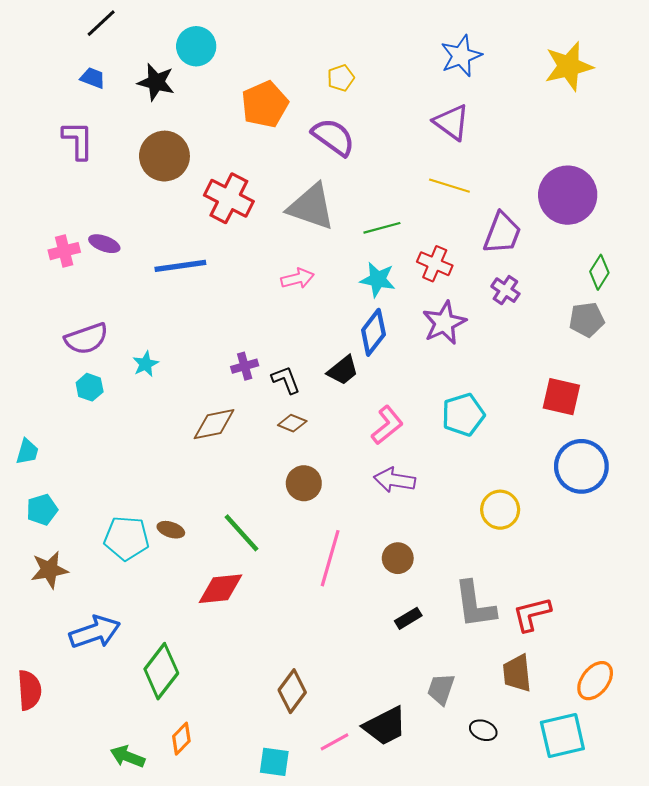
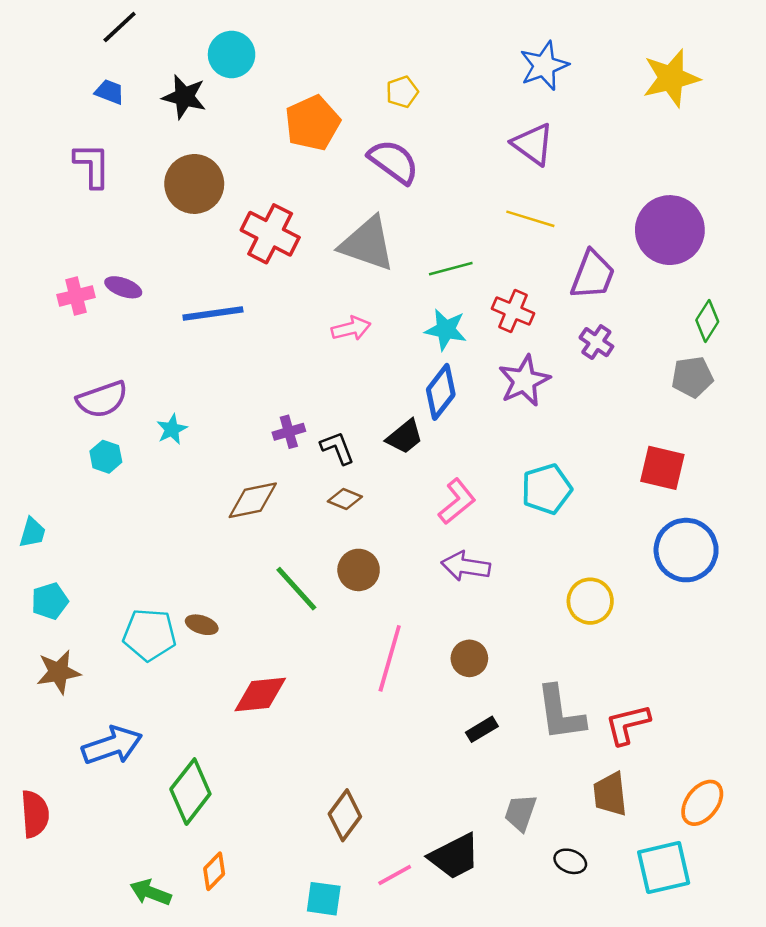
green line: (242, 533) -> (296, 589), moved

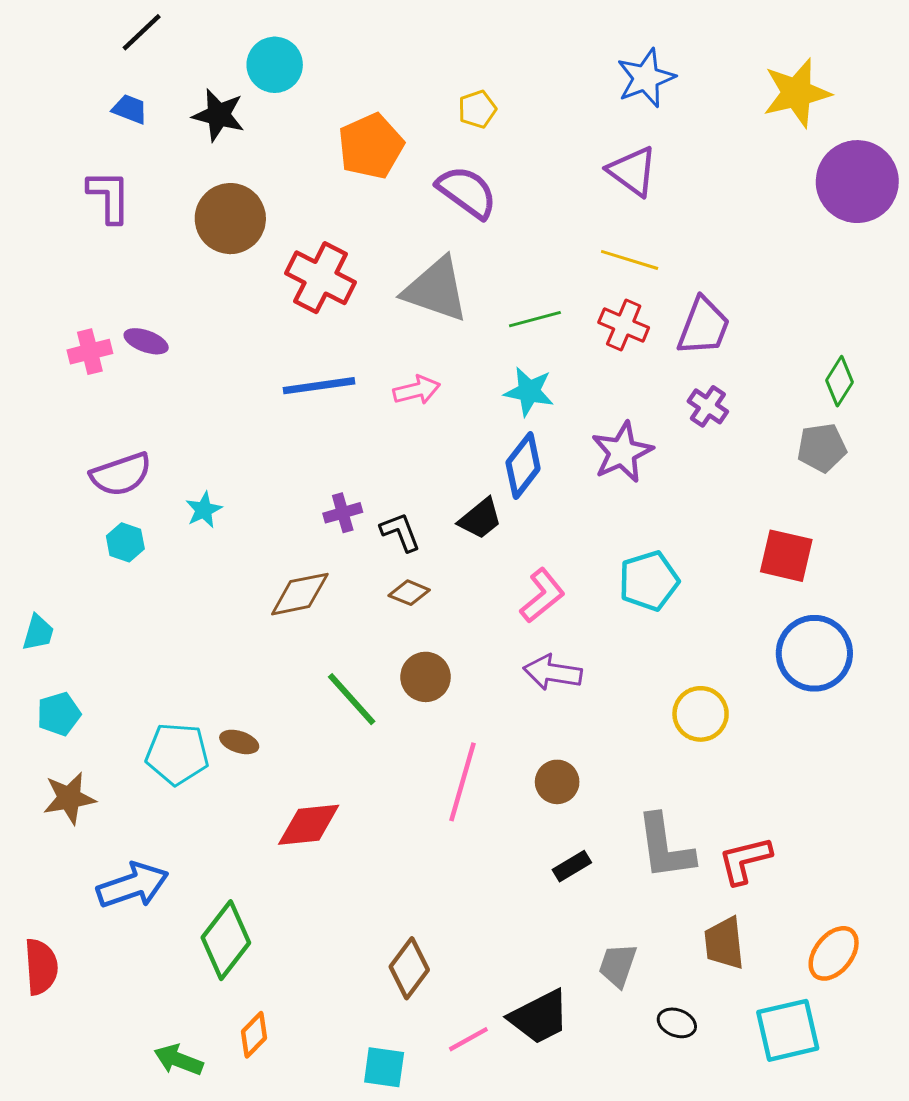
purple circle: (670, 230) -> (857, 182), moved
red cross: (513, 311) -> (624, 325), moved
blue line: (213, 313) -> (319, 386), moved

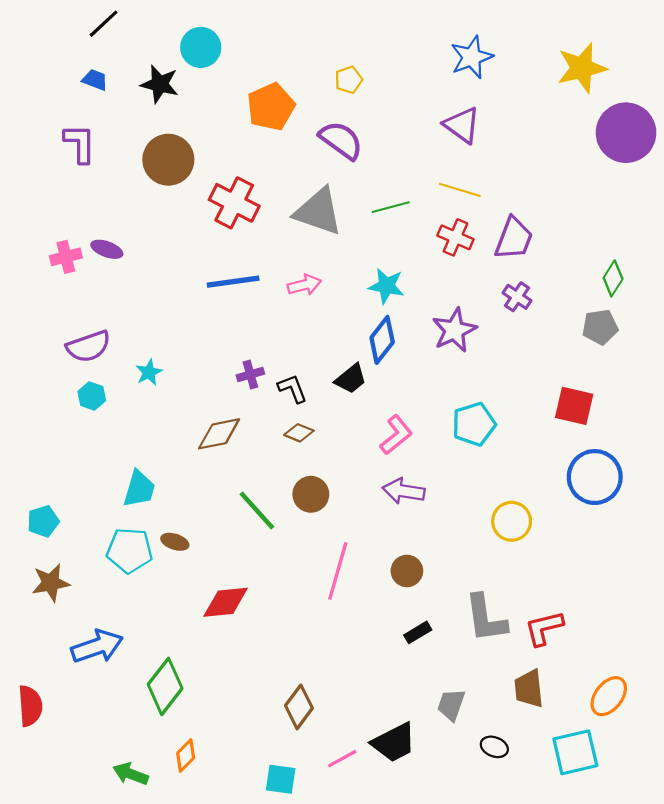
green line: (535, 319) -> (391, 207), moved
cyan trapezoid: (38, 633) -> (139, 489), moved, size x1.4

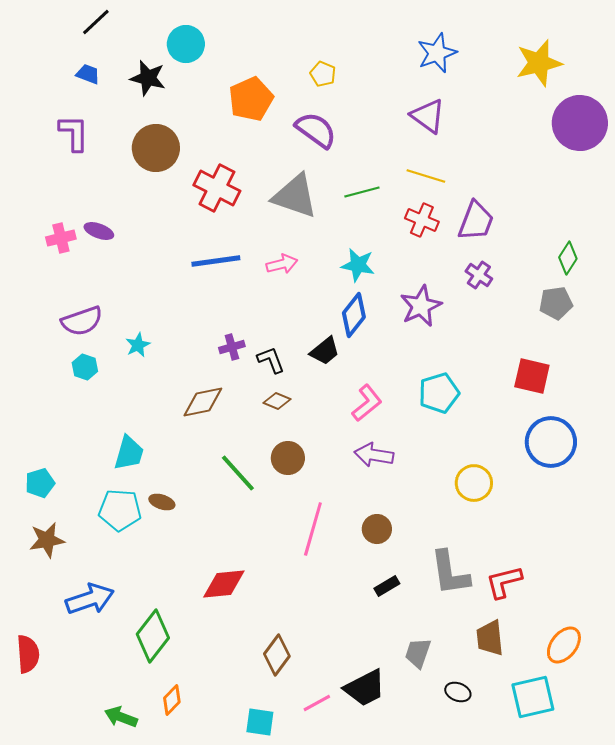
yellow pentagon: (349, 80) -> (323, 74), turned -30
red diamond: (226, 602) -> (224, 584), moved

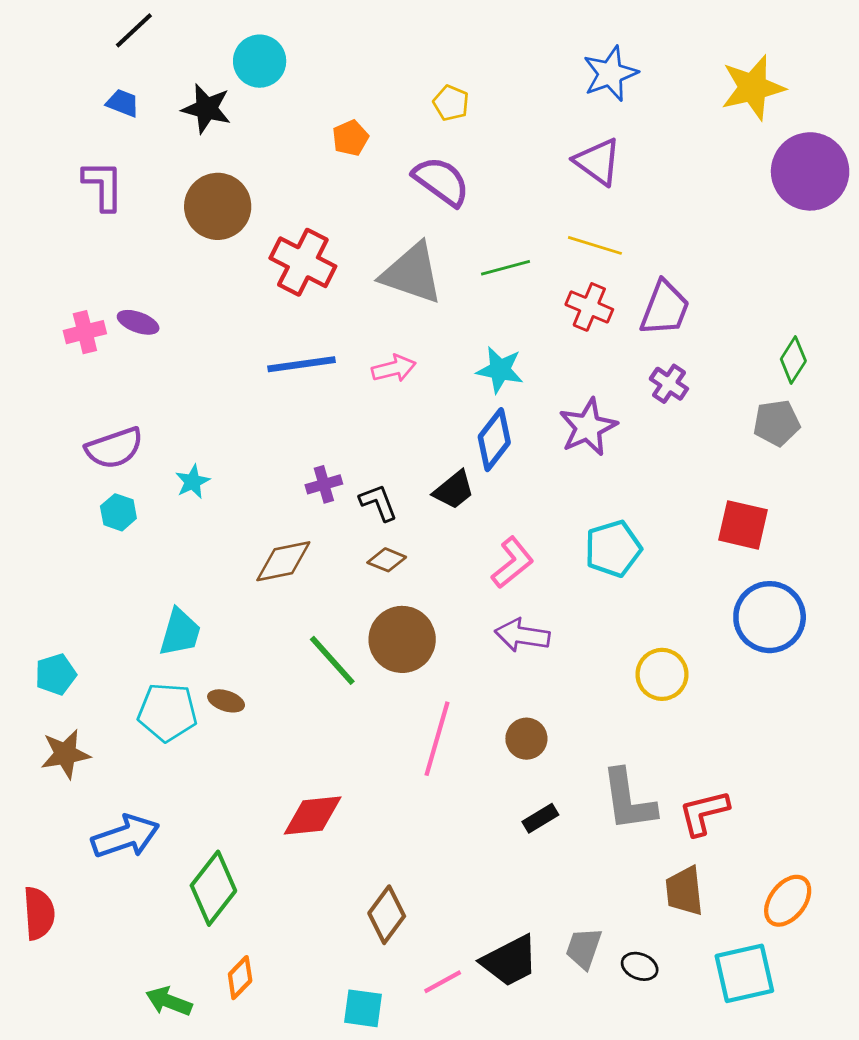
orange pentagon: (251, 99) -> (350, 138), size x0.6
brown circle: (288, 458) -> (402, 639), size x1.4
gray trapezoid: (418, 653) -> (584, 948), moved

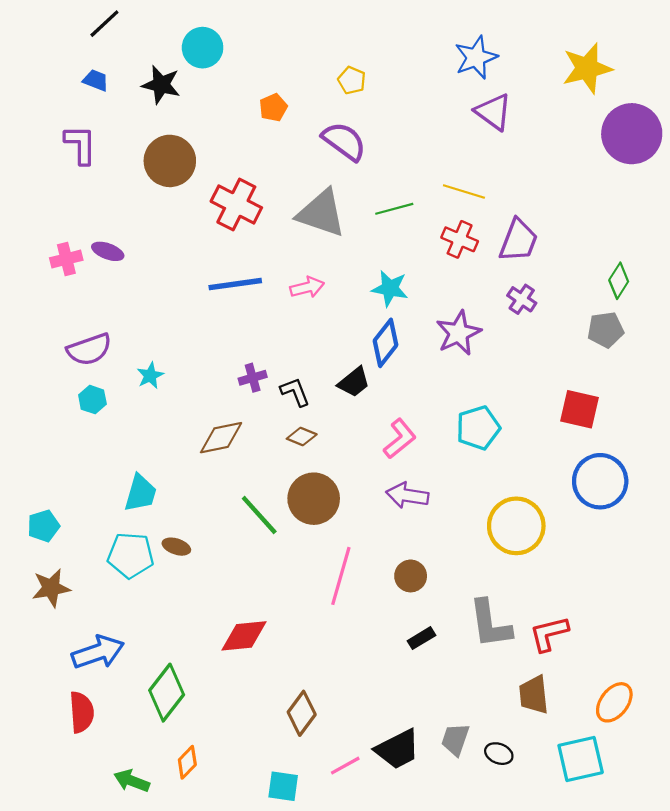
purple triangle: (598, 162) -> (493, 112), moved
yellow circle: (662, 674) -> (516, 526), size x1.4
red semicircle: (39, 913) -> (82, 712), moved

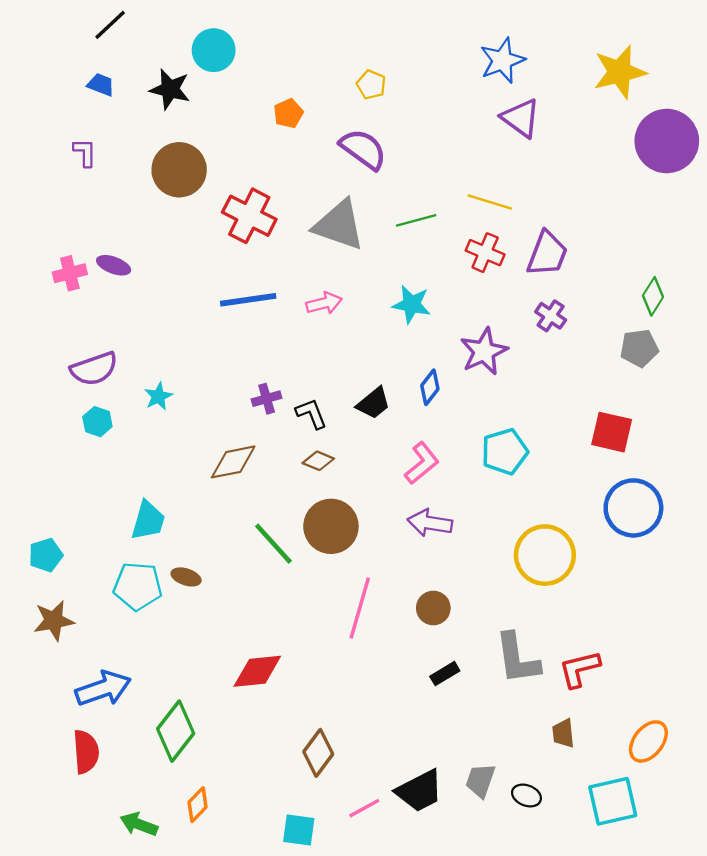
purple L-shape: (81, 145) -> (85, 153), size x0.7
blue diamond: (386, 343) -> (430, 387), moved, size x0.7
brown trapezoid: (534, 695) -> (563, 733), size x0.7

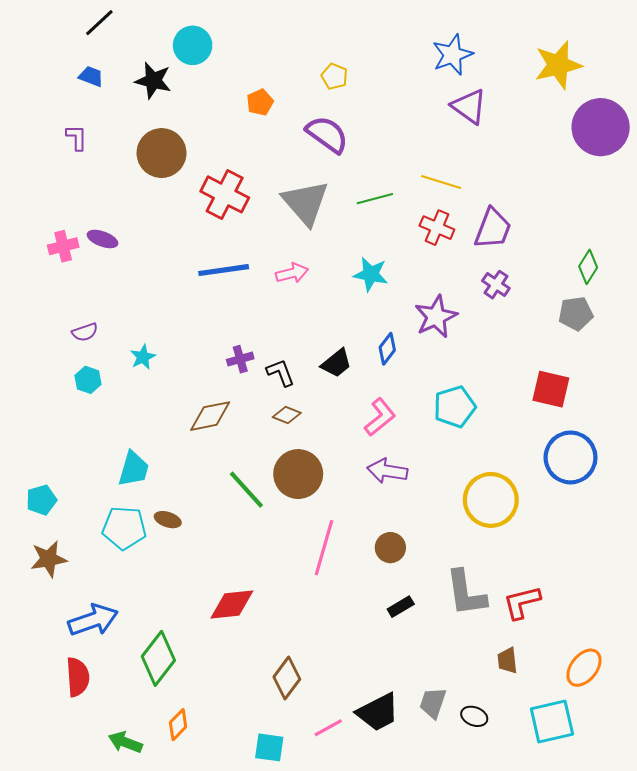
gray triangle: (339, 225) -> (305, 203), turned 30
purple semicircle: (94, 369) -> (85, 332), size x0.6

